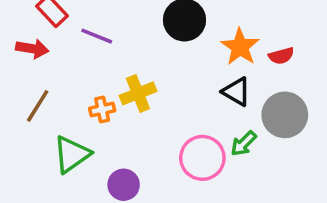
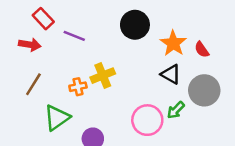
red semicircle: (281, 56) -> (202, 50), turned 70

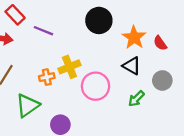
gray circle: (204, 90) -> (162, 80), size x0.7
pink circle: (147, 120) -> (96, 86), moved

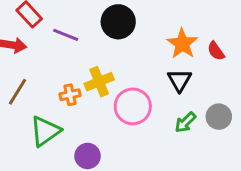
black circle: (99, 20) -> (118, 22), moved
black triangle: (132, 66) -> (179, 80), turned 30
gray circle: (162, 80) -> (219, 117), moved

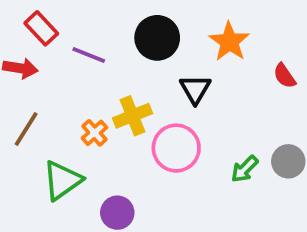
orange star: (182, 44) -> (229, 42), moved
black triangle: (179, 80) -> (195, 89), moved
orange cross: (70, 95) -> (94, 133), turned -30

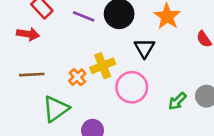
purple line: (89, 55) -> (84, 16), moved
brown line: (26, 129) -> (32, 75), turned 55

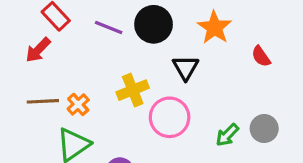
red arrow: (28, 34) -> (38, 50), turned 125
orange cross: (77, 77) -> (78, 104), moved

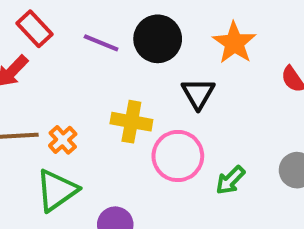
yellow cross: (133, 90) -> (131, 122), turned 32
green arrow: (227, 135) -> (230, 180), moved

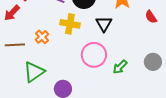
yellow cross: (131, 122) -> (70, 24), moved
orange cross: (63, 140) -> (42, 37), moved

